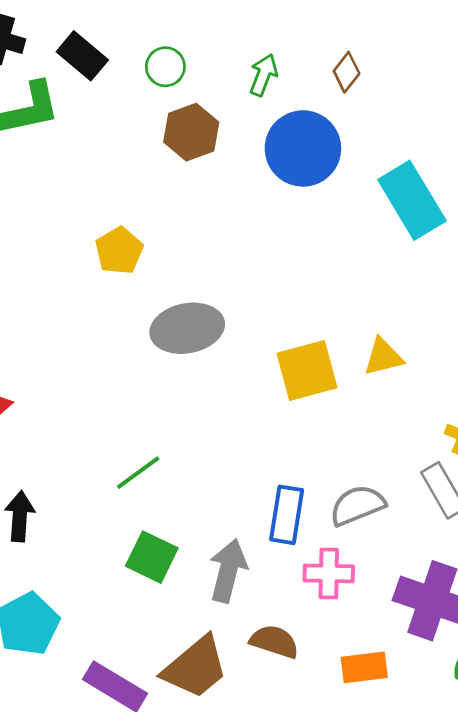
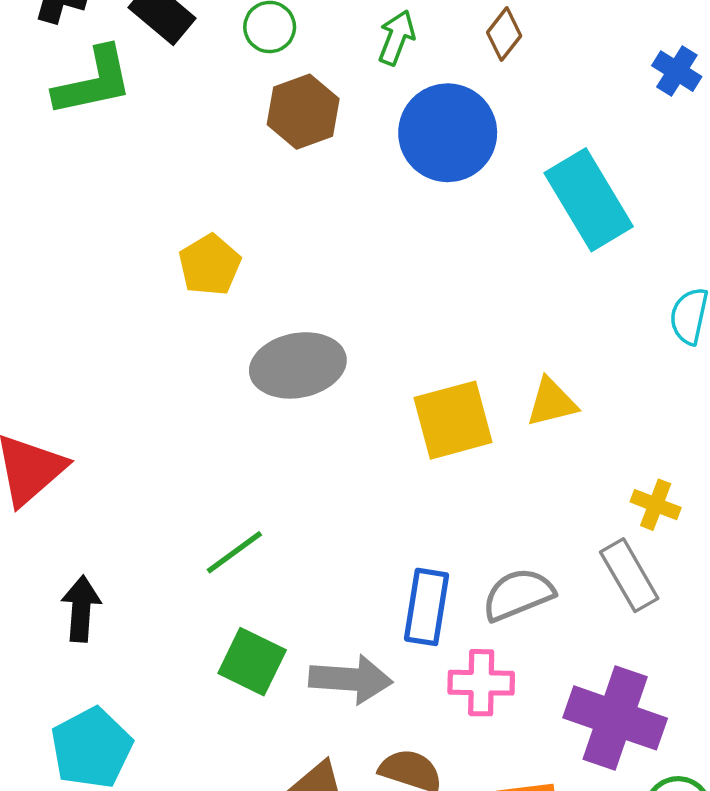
gray arrow: (228, 571) -> (351, 679), turned 80

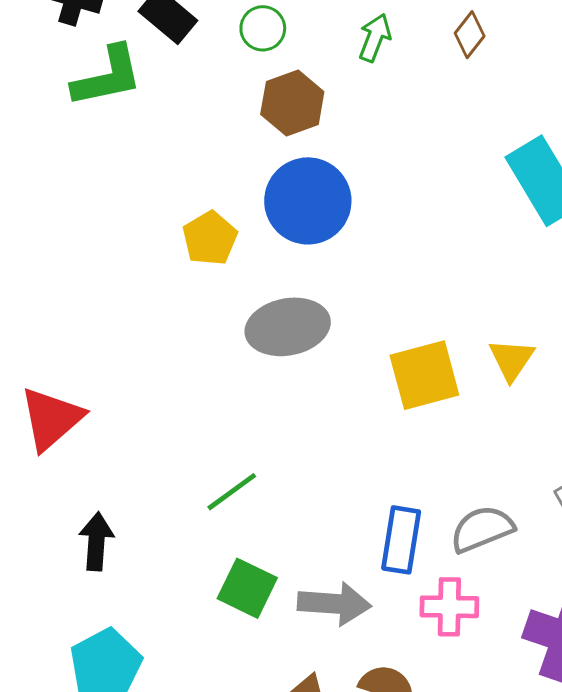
blue circle: (448, 133) -> (308, 201), moved
yellow triangle: (552, 402) -> (512, 360), turned -42

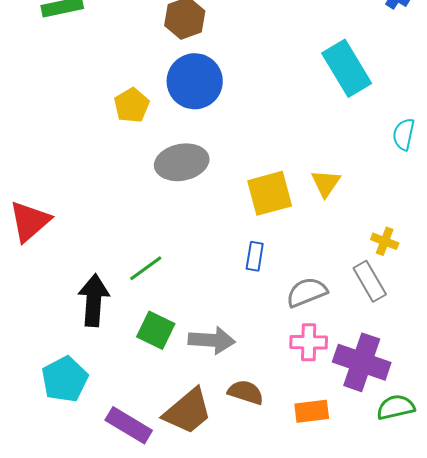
blue rectangle: (401, 540) -> (255, 256), moved, size x0.7
black arrow: (96, 541) -> (94, 300), moved, size x1.4
pink cross: (449, 607) -> (309, 342), moved

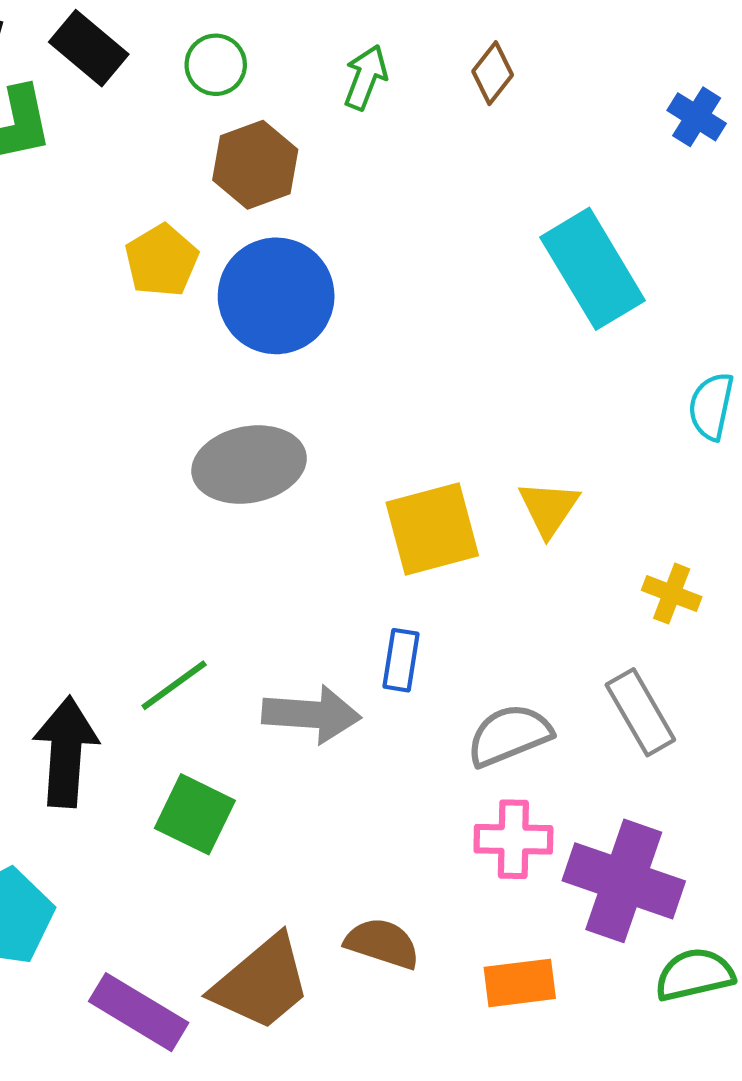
yellow pentagon: (132, 105) -> (162, 260), moved
yellow cross: (385, 241) -> (672, 594), moved
gray arrow: (212, 340) -> (311, 714), moved

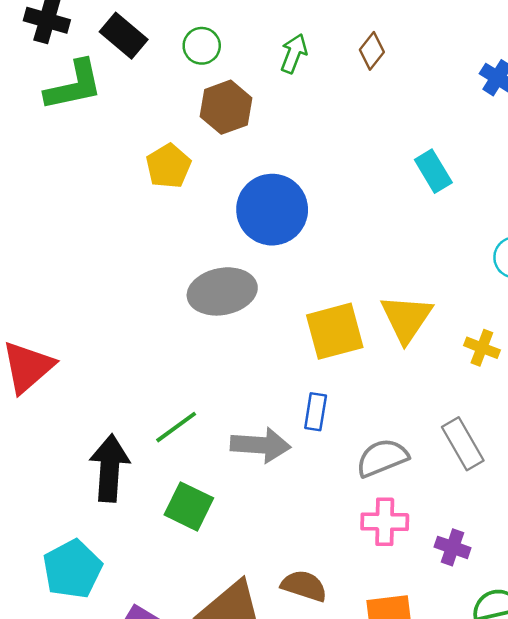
cyan rectangle: (593, 269) -> (433, 171), size x0.6
blue circle: (276, 296) -> (272, 210), moved
yellow triangle: (549, 508) -> (406, 318), size x1.4
yellow cross: (672, 594) -> (482, 348), moved
purple cross: (624, 881) -> (453, 547), size x0.5

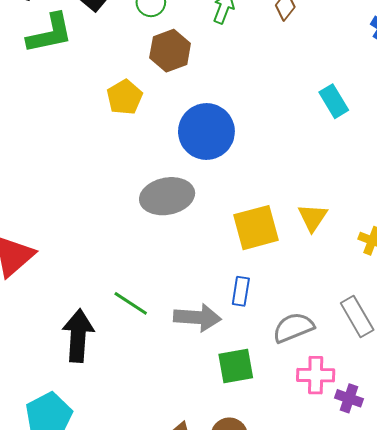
yellow triangle: (406, 318) -> (313, 217), size x0.7
green line: (176, 427) -> (131, 303), turned 69
green square: (189, 506) -> (236, 366), moved, turned -36
pink cross: (385, 522) -> (316, 375), moved

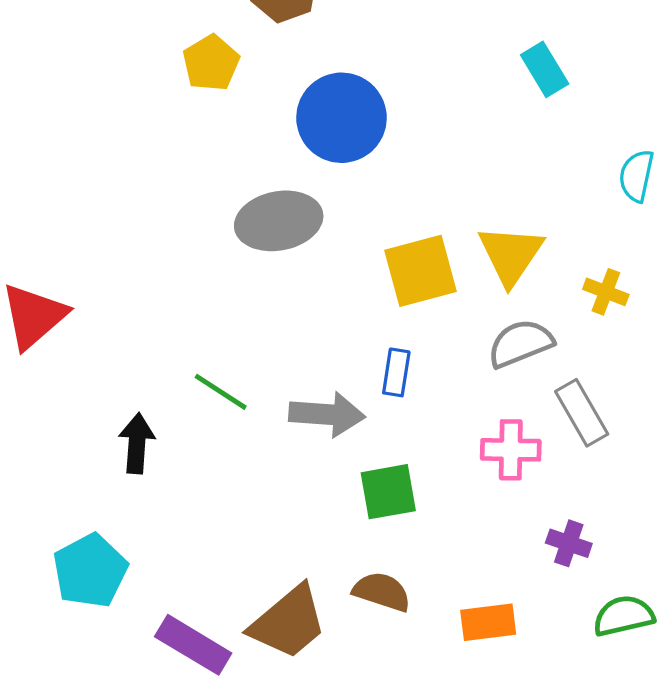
yellow triangle: (313, 217) -> (511, 255), size x1.4
gray semicircle: (293, 328) -> (520, 343), moved
black arrow: (78, 336) -> (137, 443), size x0.7
pink cross: (316, 375) -> (511, 450), moved

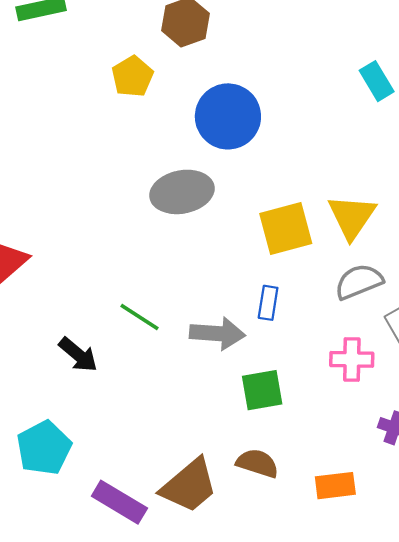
black arrow: (137, 443) -> (78, 355), turned 126

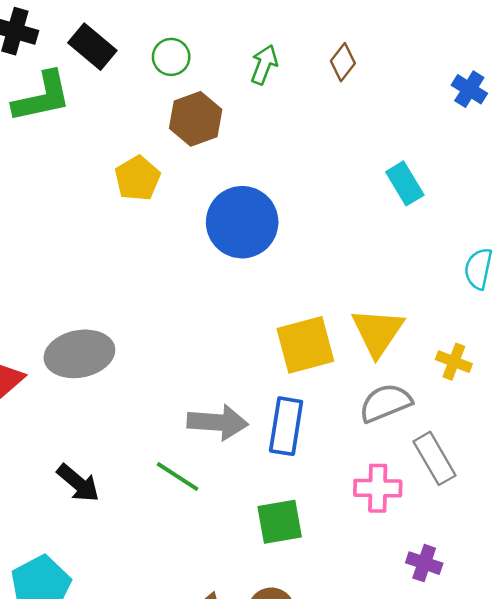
gray ellipse: (182, 192) -> (79, 354), moved
blue rectangle: (268, 303) -> (286, 426), size x1.5
green line: (140, 317) -> (178, 477), moved
gray arrow: (217, 333) -> (218, 422), moved

